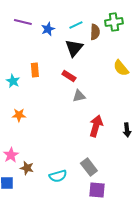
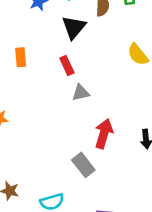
red rectangle: (69, 76) -> (67, 65), turned 32
gray rectangle: (89, 167) -> (83, 165), moved

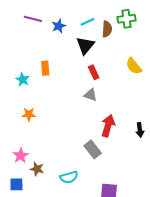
red rectangle: (67, 65) -> (94, 72), moved
gray triangle: (81, 93) -> (91, 95), turned 32

